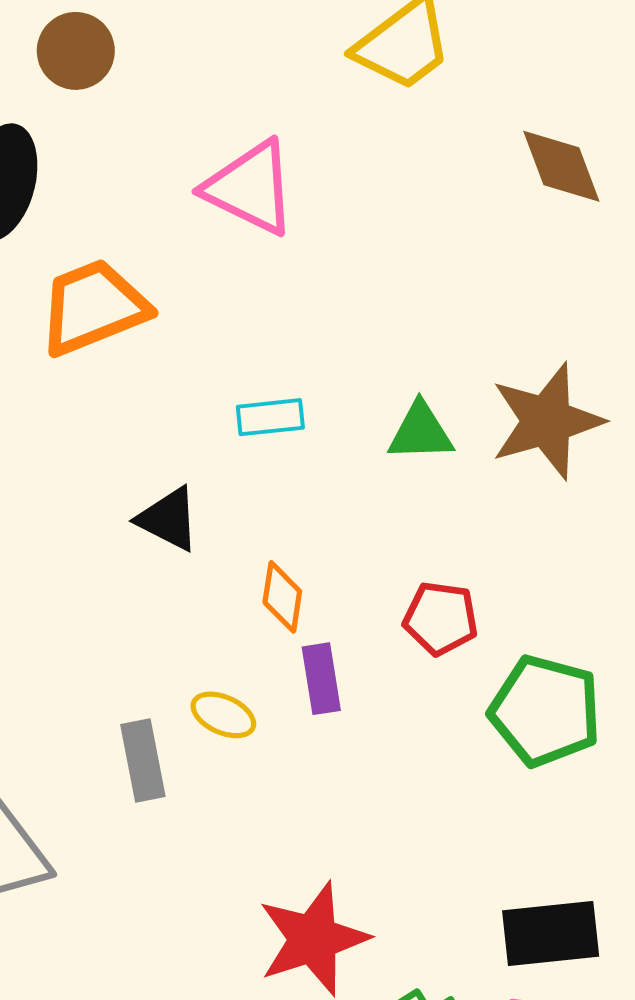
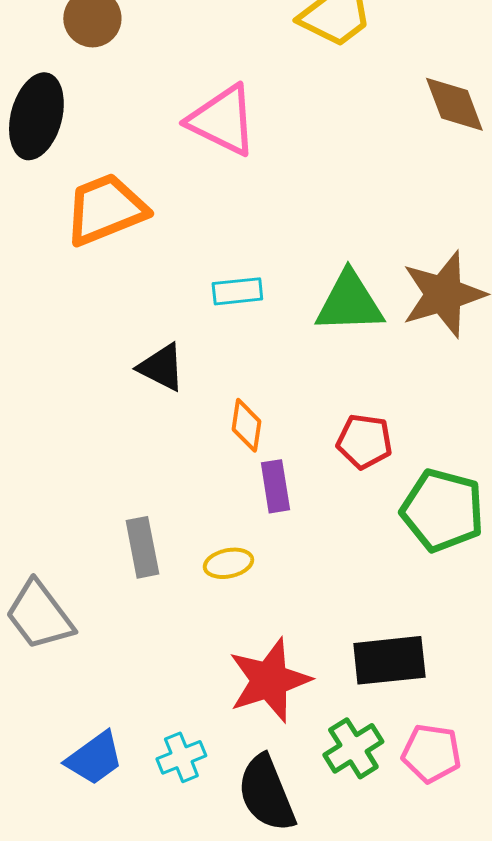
green triangle: (421, 432) -> (349, 302), size x1.4
yellow ellipse: (223, 715) -> (228, 563), moved, turned -36
black rectangle: (551, 934) -> (389, 660), moved

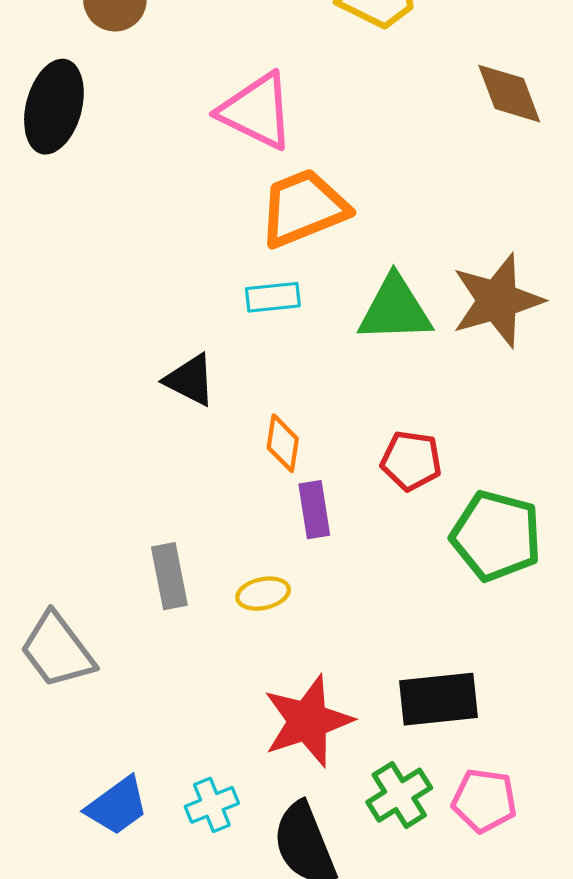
orange trapezoid: (105, 209) -> (303, 208), moved

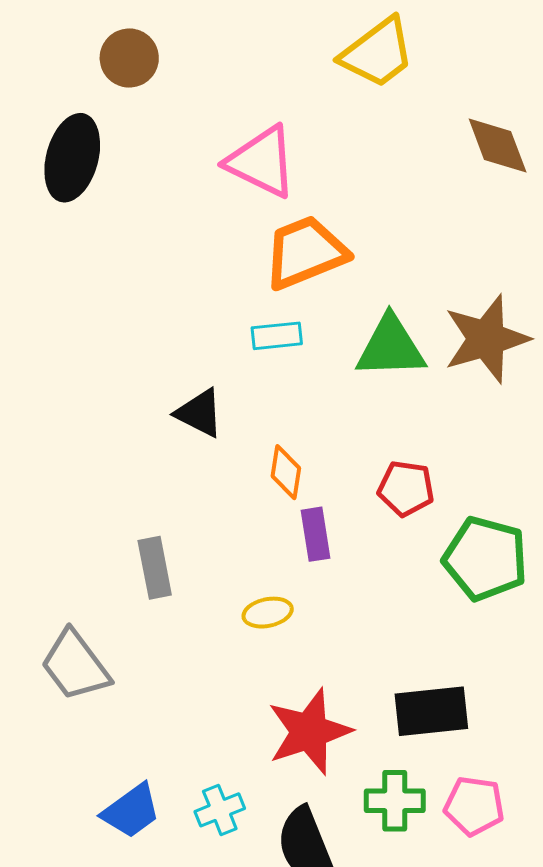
gray rectangle: (169, 576) -> (155, 568), moved
green cross: (399, 795) -> (395, 801), turned 32

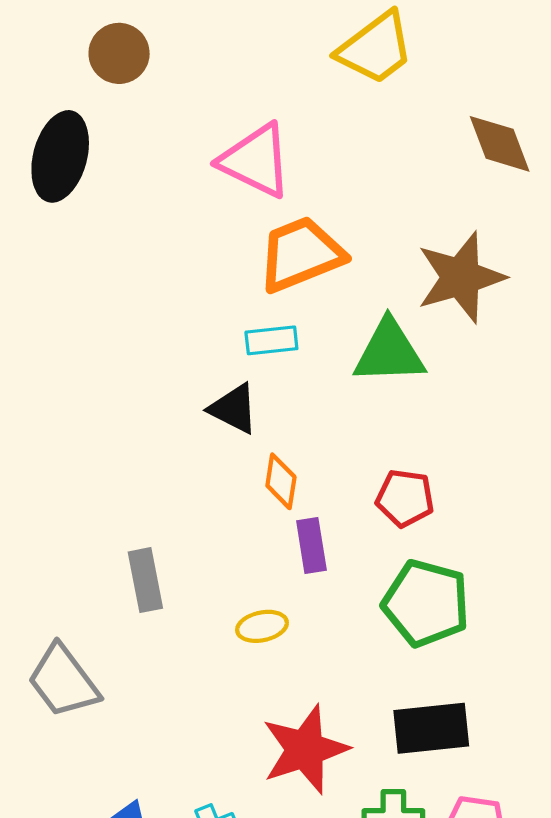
brown star: (486, 339) -> (461, 277), moved
black triangle: (199, 413) -> (234, 409), moved
green pentagon: (485, 559) -> (426, 603), moved

